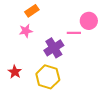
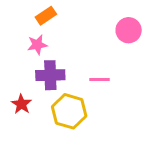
pink line: (74, 33) -> (100, 79), moved
purple cross: (54, 48) -> (50, 75), moved, turned 30

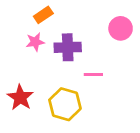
purple cross: (50, 75) -> (68, 47), moved
red star: (21, 104) -> (20, 97), size x1.4

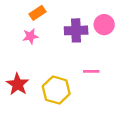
purple cross: (68, 47) -> (76, 30), moved
pink line: (93, 74) -> (91, 71), moved

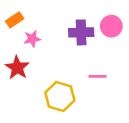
orange rectangle: (37, 13) -> (15, 20), moved
red star: (18, 84) -> (17, 68), moved

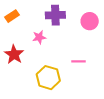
purple cross: (81, 32) -> (55, 15), moved
pink star: (32, 39) -> (39, 37), moved

